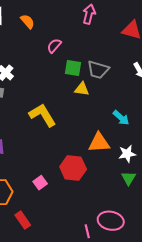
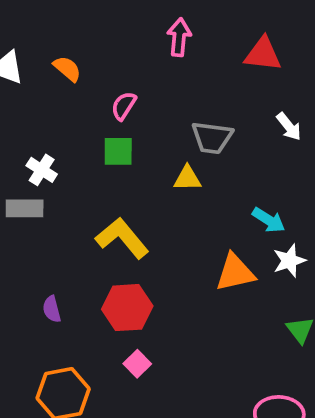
green square: (73, 68) -> (118, 151), moved
white star: (127, 154) -> (289, 261), moved
red hexagon: (73, 168) -> (127, 308), moved

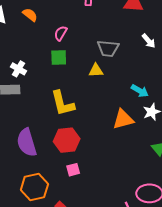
yellow L-shape: (122, 238) -> (63, 103), turned -152
purple semicircle: (52, 309) -> (27, 142), size x2.0
pink square: (137, 364) -> (73, 170), turned 32

